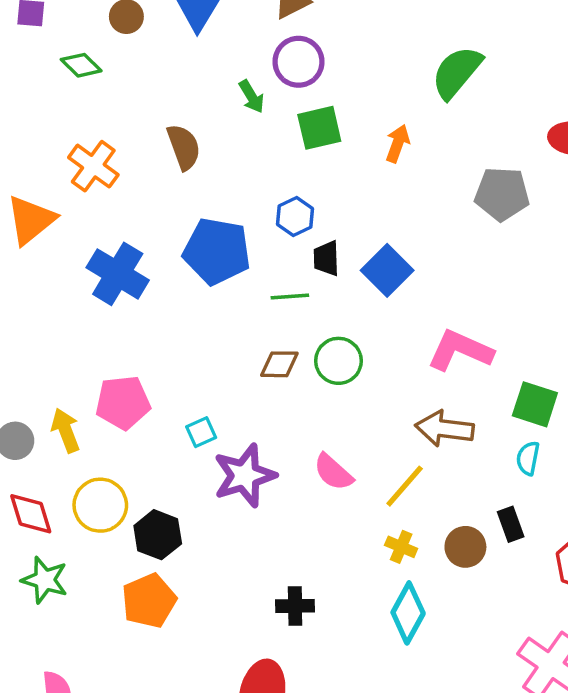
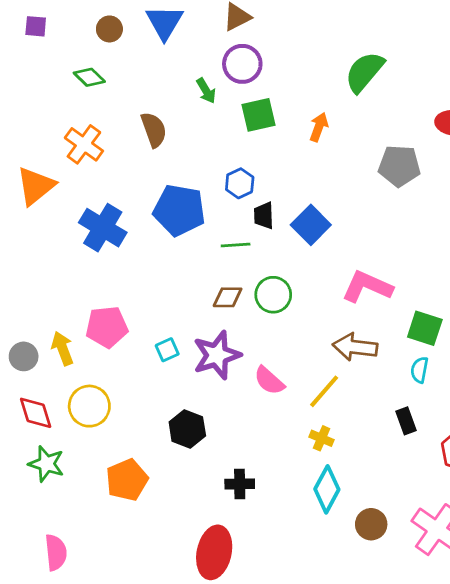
green diamond: (81, 65) -> (89, 77), moved
purple star: (245, 476) -> (217, 355), moved
black hexagon: (158, 535) -> (187, 429), moved
brown circle: (465, 547) -> (371, 524), moved

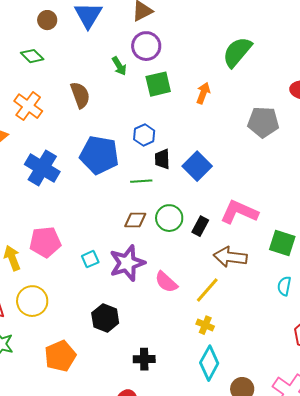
cyan semicircle: (419, 370) -> (284, 286), moved
black rectangle: (406, 421) -> (200, 226), moved, turned 48

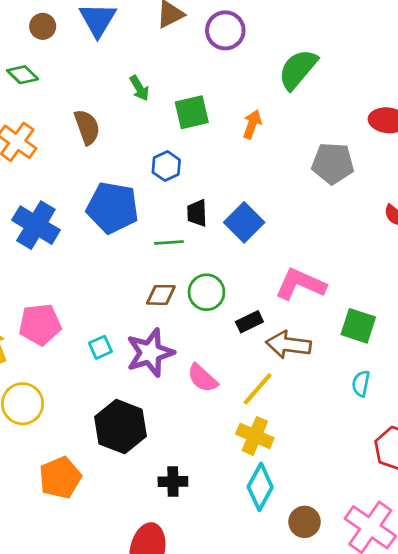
purple circle: (146, 46) -> (225, 30), moved
blue hexagon: (144, 135) -> (166, 166), moved
black rectangle: (200, 226) -> (249, 322), moved, turned 36
black hexagon: (105, 318) -> (121, 427), size x1.4
yellow cross: (205, 325) -> (255, 436), size x1.5

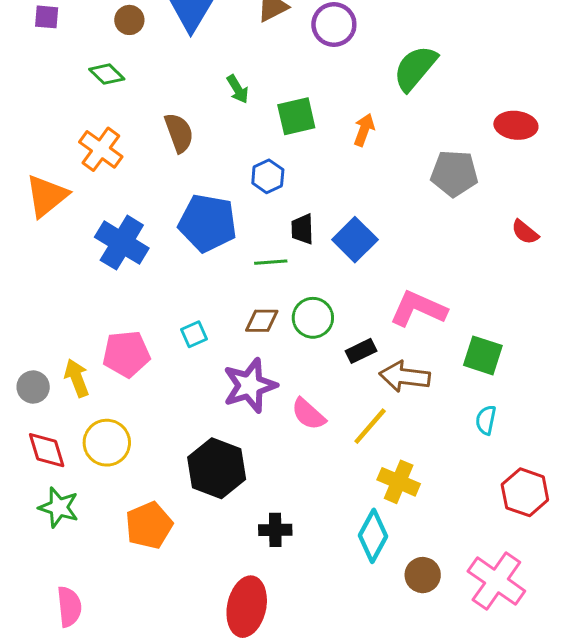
cyan square: (100, 347) -> (194, 334), moved
yellow cross: (255, 436) -> (399, 482), moved

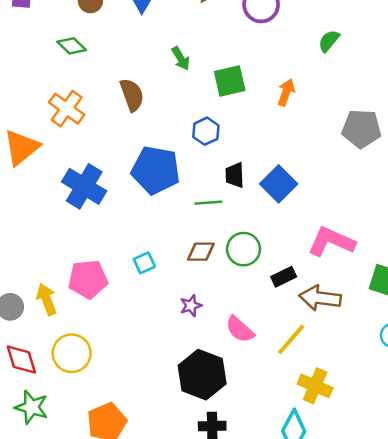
green semicircle: (415, 68) -> (329, 41), size x0.6
purple star: (250, 385) -> (191, 306), size x0.5
black hexagon: (217, 468) -> (202, 375), moved

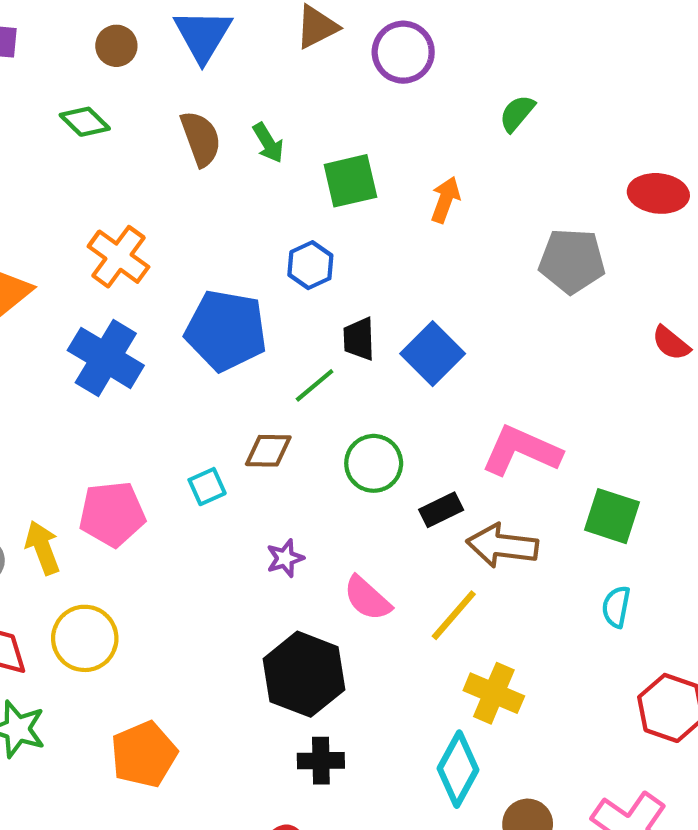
brown semicircle: (132, 95) -> (201, 139), moved
orange cross: (67, 109) -> (118, 257), moved
green line: (208, 203) -> (315, 385), turned -36
brown diamond: (201, 252) -> (268, 451), moved

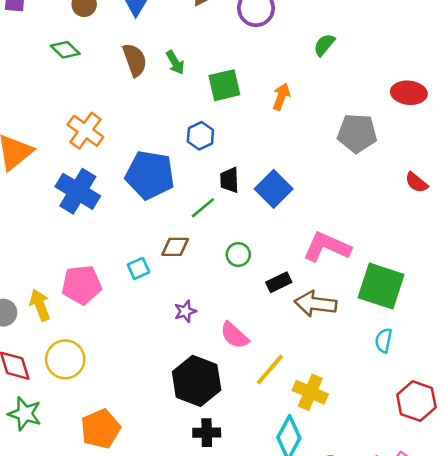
green circle: (374, 463) -> (238, 254), size x0.7
green square: (612, 516) -> (381, 286), size x1.4
yellow line: (454, 615) -> (270, 369), moved

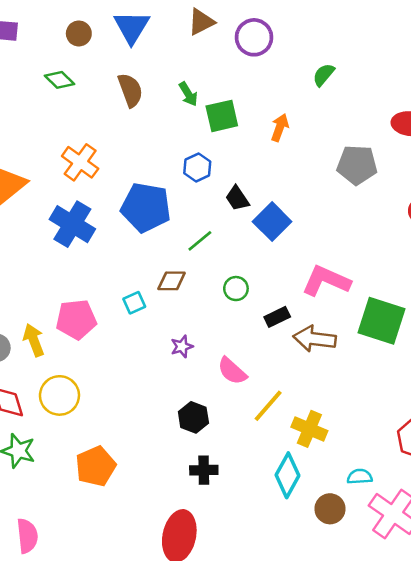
green arrow: (175, 62) -> (188, 94), moved
black trapezoid: (229, 180) -> (237, 198), moved, turned -32
cyan semicircle: (384, 340) -> (360, 477), moved, turned 75
black hexagon: (197, 381) -> (193, 417), size x0.6

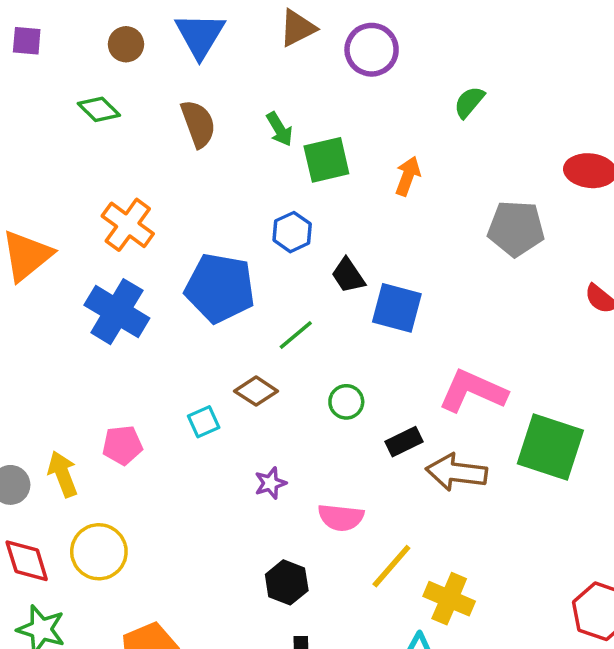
blue square: (272, 222) -> (397, 308), turned -30
brown diamond: (172, 281) -> (256, 391), turned 32
pink pentagon: (76, 319) -> (122, 445), size x0.7
pink semicircle: (232, 371) -> (341, 517), turned -36

